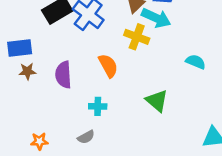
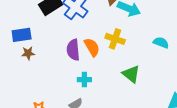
yellow cross: (137, 37) -> (115, 39), moved
purple semicircle: (63, 75) -> (73, 50), moved

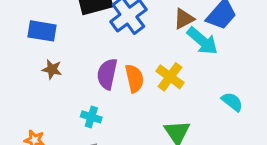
brown star: (28, 53) -> (52, 69), moved
cyan cross: (84, 80) -> (91, 117), moved

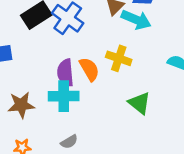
brown star: (52, 69) -> (21, 105), moved, size x1.5
cyan cross: (91, 117) -> (64, 96), moved, size x1.6

